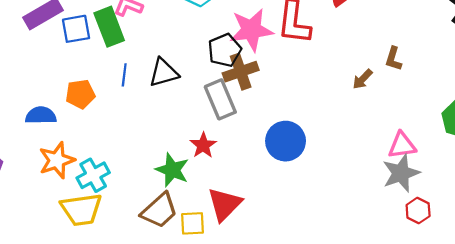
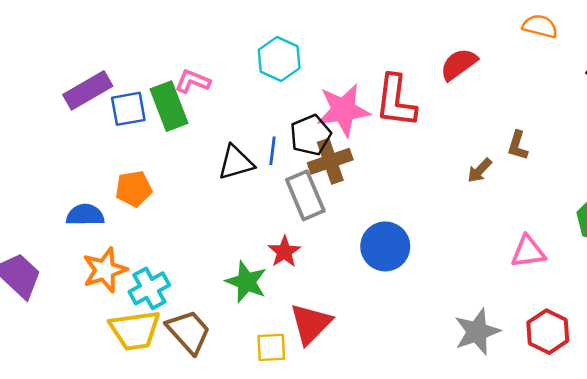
blue line: (124, 75) -> (273, 151), moved
gray star: (401, 173) -> (477, 332), moved
brown trapezoid: (159, 211) -> (189, 332), moved, turned -90
red hexagon: (418, 211) -> (548, 332), size x1.4

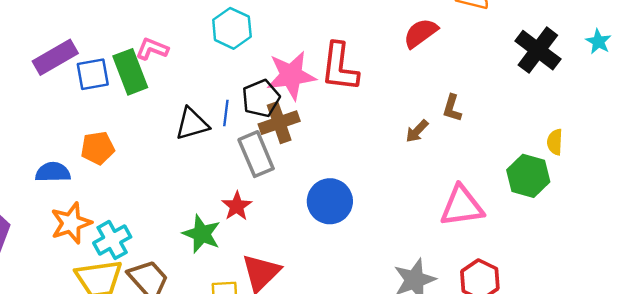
red semicircle: (459, 64) -> (421, 33), moved
pink triangle: (528, 252) -> (462, 206), size x1.4

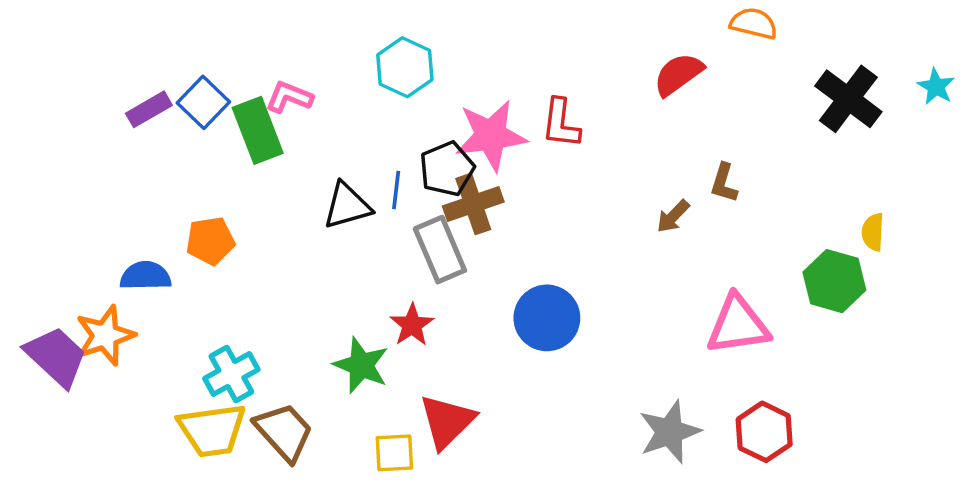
purple rectangle: (55, 57) -> (149, 109), size x0.7
red L-shape: (340, 67) -> (561, 123), size x0.7
blue square: (93, 74) -> (203, 102), moved, turned -36
orange star: (71, 223) -> (105, 335), moved

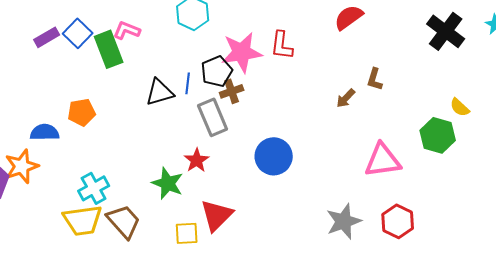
brown cross: (473, 204) -> (232, 91), size x0.7
yellow semicircle: (873, 232) -> (460, 107), turned -50

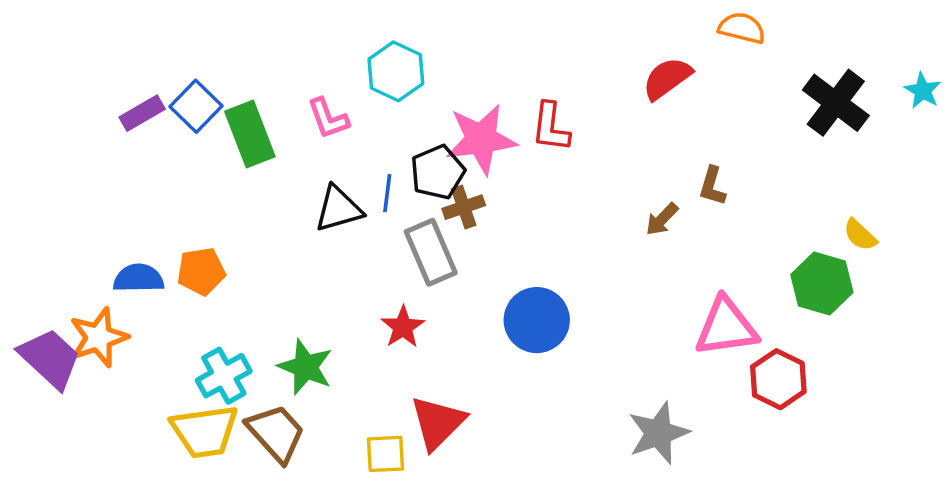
pink L-shape: (127, 30) -> (328, 118), moved, turned -132
orange pentagon: (82, 112) -> (201, 271), moved
green star: (168, 183) -> (305, 367), moved
red hexagon: (398, 221) -> (778, 379), moved

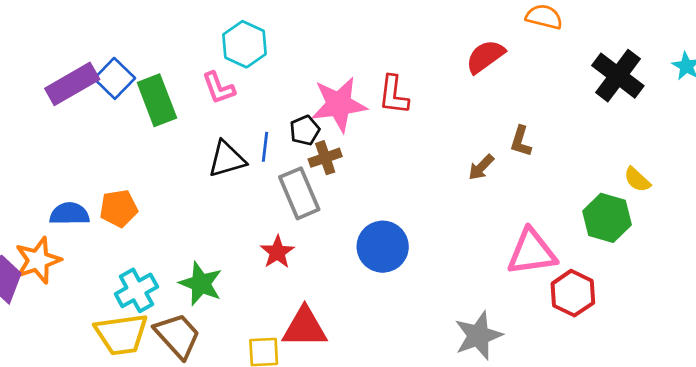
cyan hexagon: (396, 71) -> (245, 44), moved
purple rectangle: (142, 113) -> (72, 84), size x1.5
black pentagon: (438, 172) -> (305, 130), size x0.7
red triangle: (438, 423) -> (305, 327), turned 45

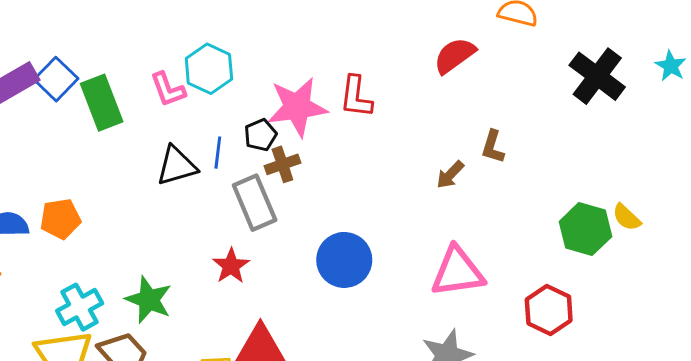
cyan hexagon: (245, 44) -> (209, 69), moved
yellow semicircle: (637, 180) -> (627, 217), moved
pink triangle: (532, 252) -> (457, 272), moved

